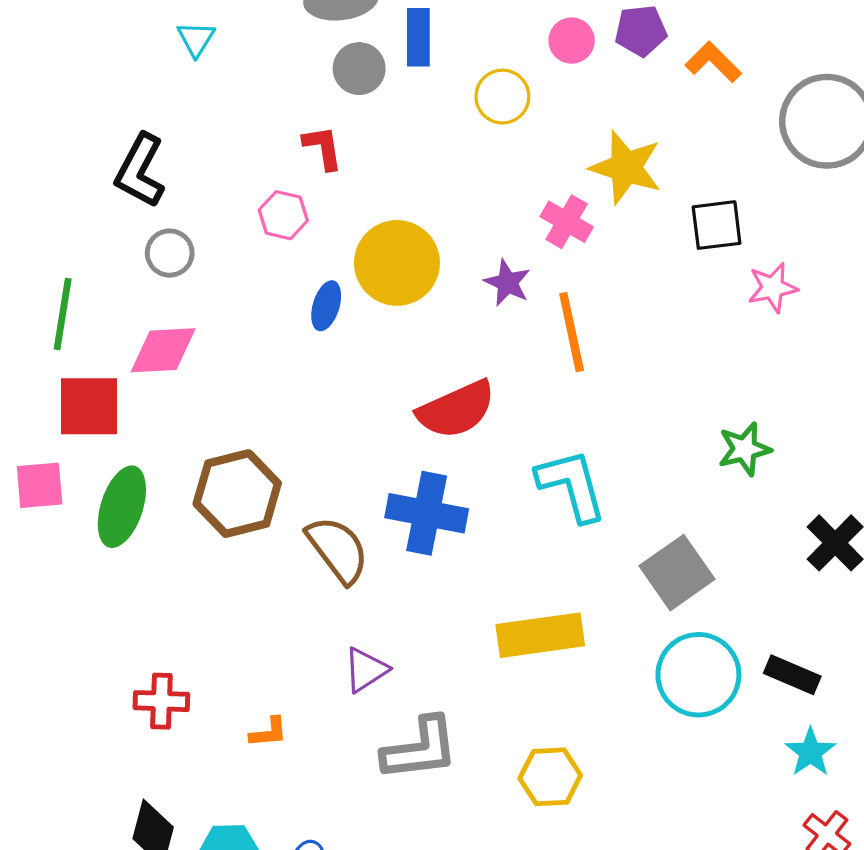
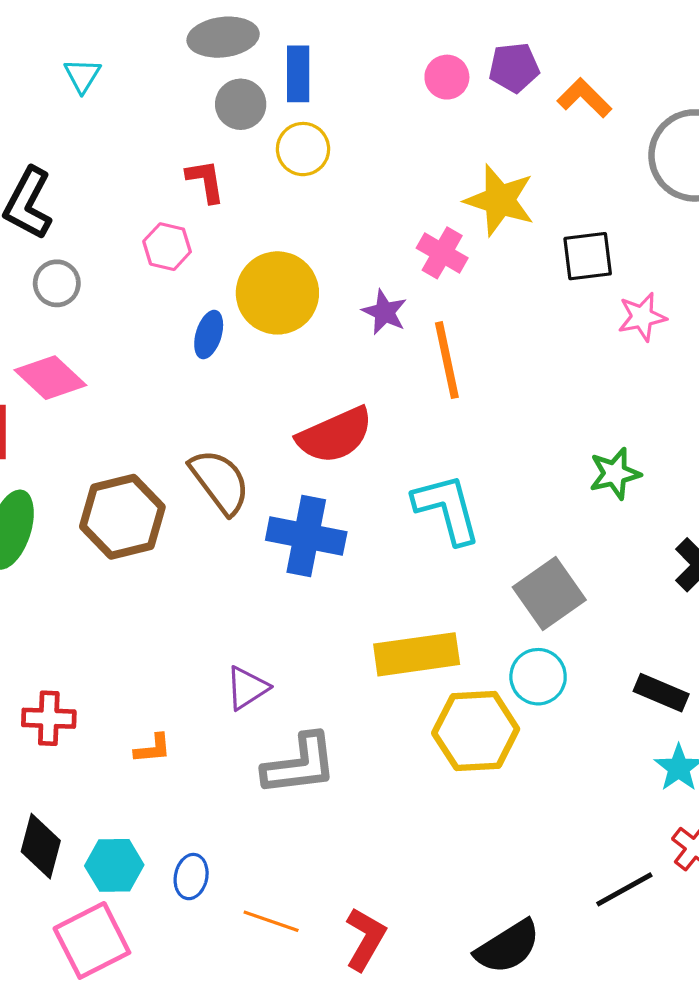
yellow circle: (502, 97) -> (303, 149), moved
pink diamond: (163, 350) -> (50, 378), turned 46
brown semicircle: (338, 550) -> (220, 482), moved
cyan circle: (698, 675) -> (538, 677), moved, size x0.7
yellow hexagon: (550, 777) -> (476, 731), moved, size x1.4

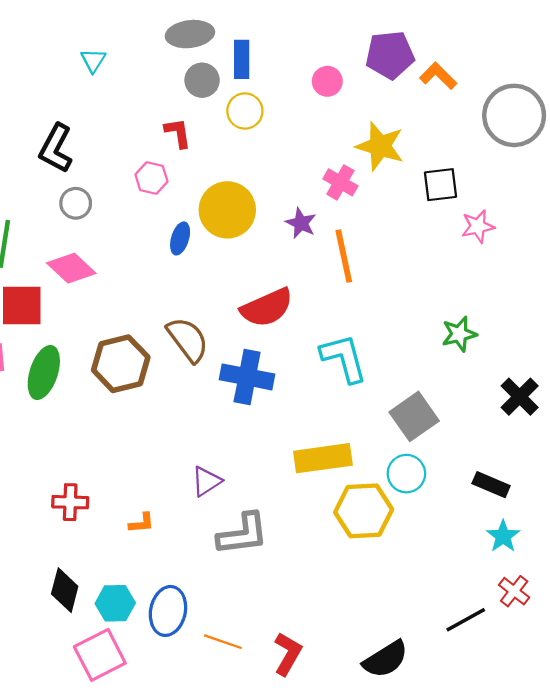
purple pentagon: (514, 67) -> (390, 55), size x1.4
pink circle: (447, 77) -> (327, 81), moved
blue ellipse: (191, 877) -> (168, 611), size x1.6

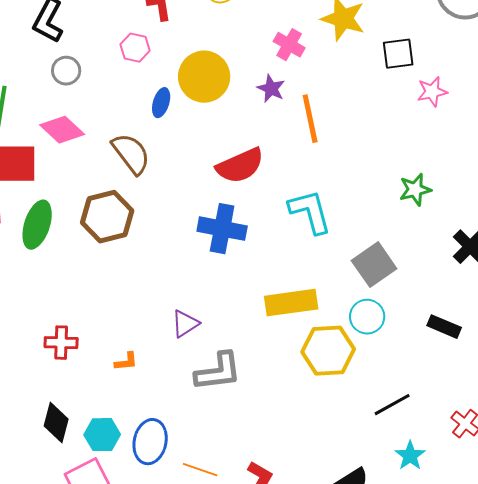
pink cross: (340, 182) -> (289, 45), moved
brown semicircle: (188, 340) -> (131, 154), moved
cyan star: (503, 536) -> (410, 456), moved
black line: (466, 620) -> (392, 405), moved

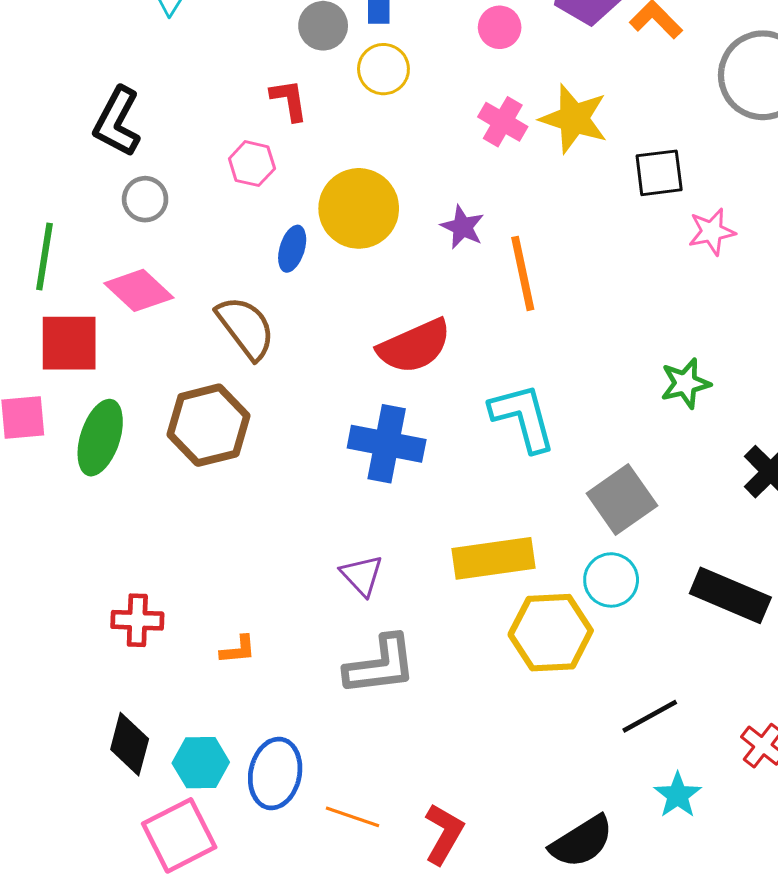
pink cross: (289, 45) -> (503, 122), moved
purple triangle: (185, 324) -> (362, 575), moved, turned -40
black rectangle: (444, 327) -> (730, 595), size x1.5

